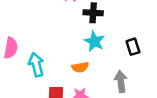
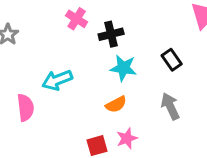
cyan arrow: (36, 65) -> (57, 80), moved, turned -80

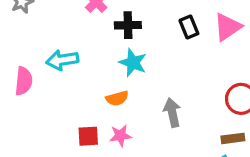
black rectangle: (172, 60) -> (189, 27), moved

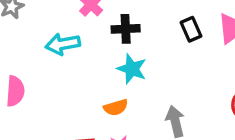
cyan arrow: (62, 60) -> (63, 44), moved

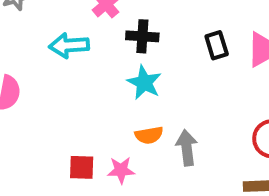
orange semicircle: (116, 107) -> (149, 135), moved

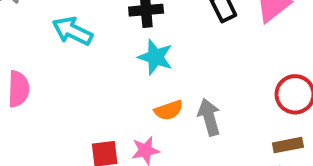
cyan arrow: (69, 45) -> (72, 31), turned 39

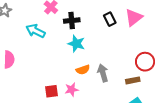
brown rectangle: (288, 145) -> (133, 80), moved

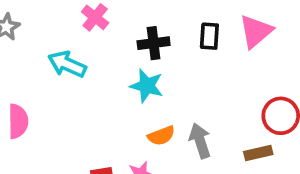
black rectangle: (110, 19) -> (209, 36), turned 32
black cross: (72, 20) -> (154, 43), moved

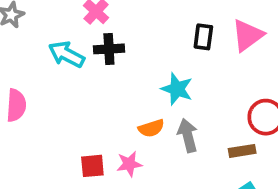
black cross: (154, 43) -> (109, 49), moved
cyan star: (147, 86) -> (177, 89), moved

